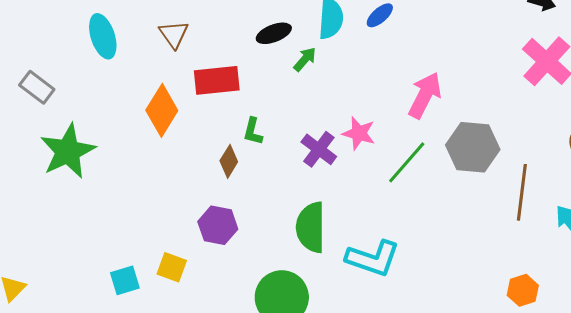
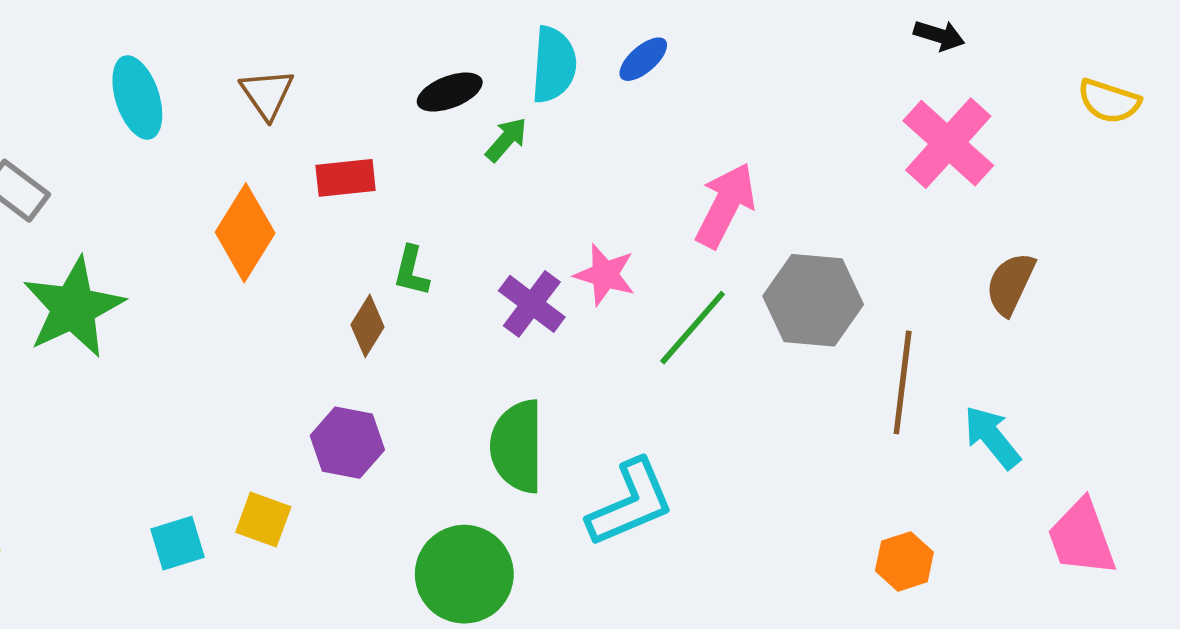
red rectangle: (217, 80) -> (346, 178), size x0.7
cyan L-shape: (373, 258) -> (630, 503), turned -42

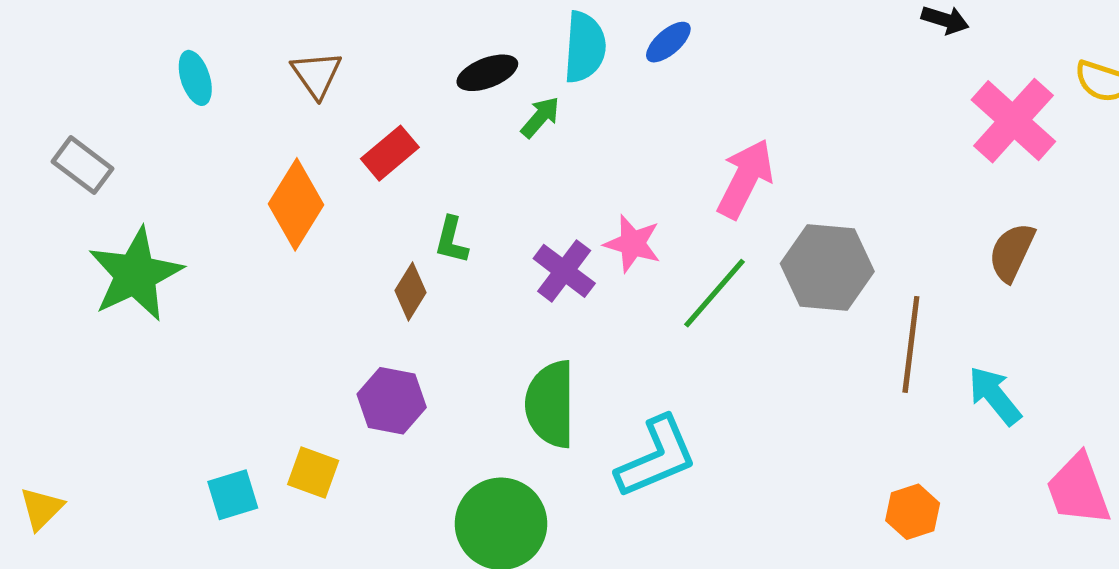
cyan ellipse: (137, 98) -> (195, 78), size x0.7
pink cross: (948, 143) -> (1013, 121), moved
red rectangle: (346, 178) -> (390, 153), turned -34

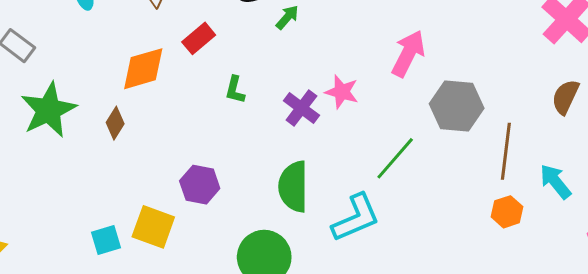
orange diamond: (296, 204) -> (143, 69), turned 42
brown diamond: (410, 291) -> (115, 123), moved
green line: (714, 293) -> (395, 158), moved
yellow square: (313, 472) -> (153, 227), size x1.4
orange hexagon: (913, 512) -> (507, 212), moved

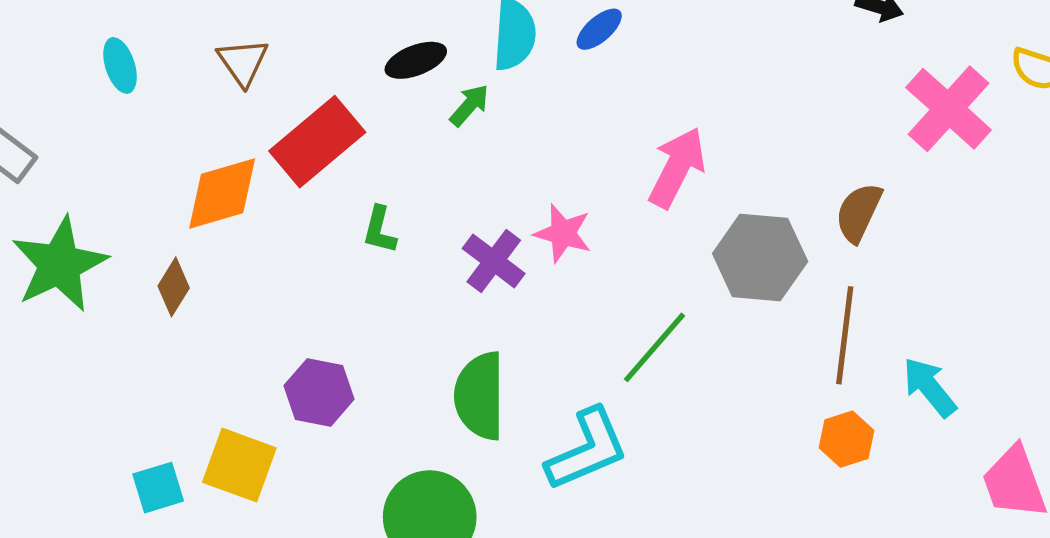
red rectangle: (199, 38) -> (317, 142), size x1.6
brown semicircle: (565, 97) -> (859, 213), moved

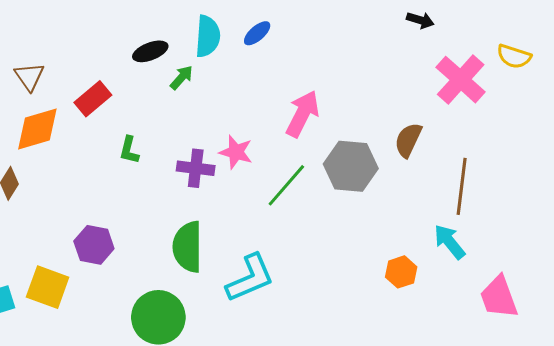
brown triangle: (243, 62) -> (29, 77), moved
red rectangle: (317, 142) -> (93, 99), size x0.7
purple cross: (494, 261) -> (196, 168), turned -30
brown line: (845, 335) -> (462, 186), moved
green line: (655, 347) -> (286, 185), moved

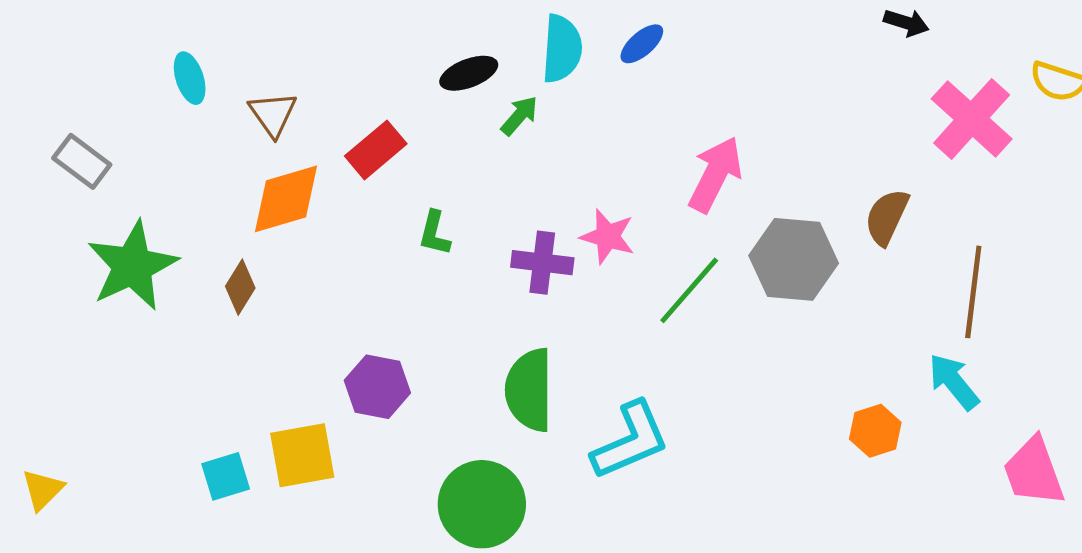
yellow square: (48, 287) -> (302, 455), turned -30

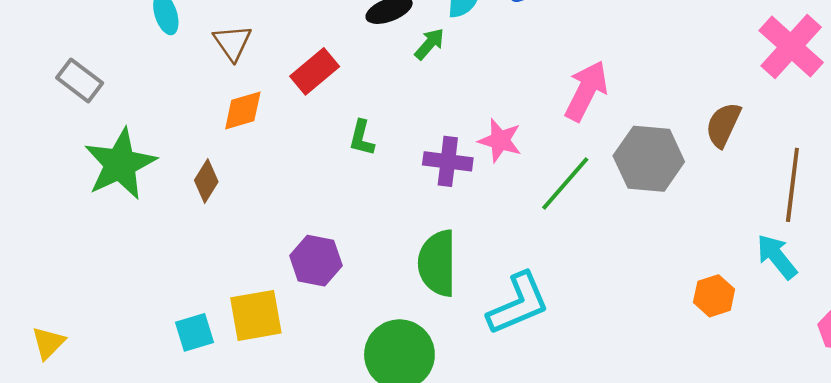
orange diamond: (286, 199) -> (243, 110), size x0.7

